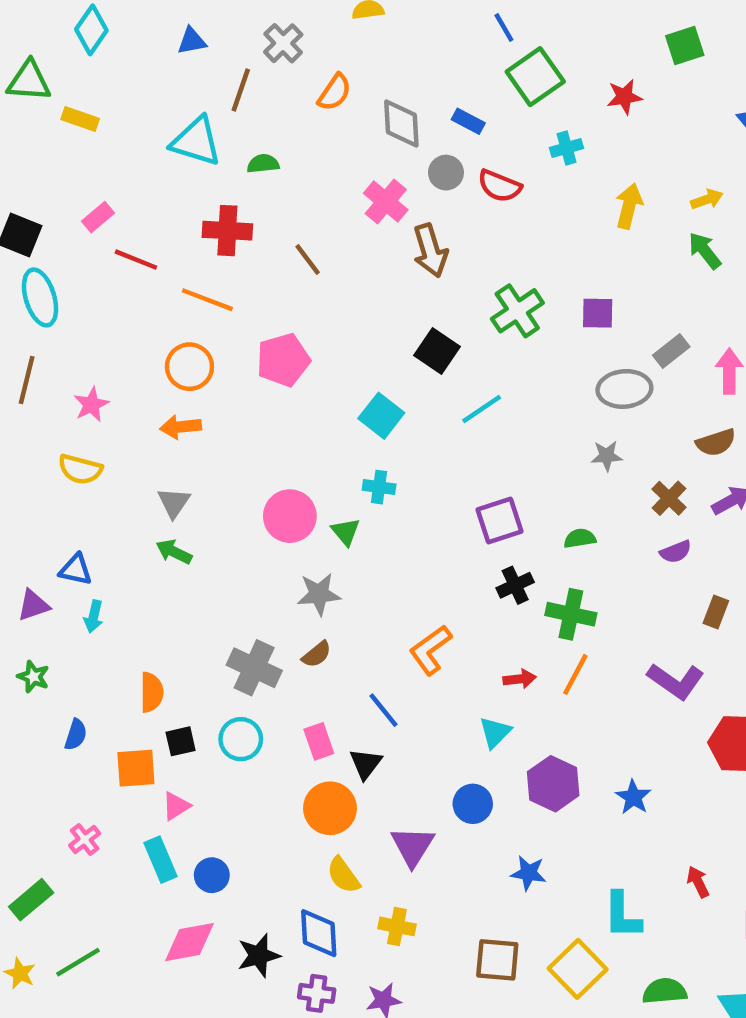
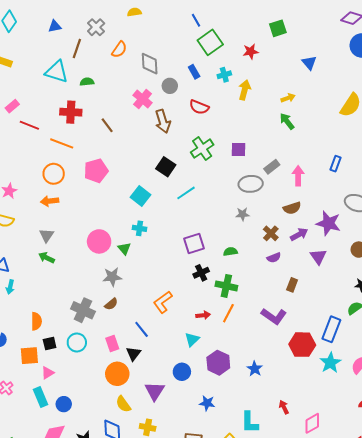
blue rectangle: (468, 121) -> (194, 72), moved, turned 32
red semicircle: (500, 186) -> (199, 107), moved
yellow arrow: (629, 206) -> (245, 90), moved

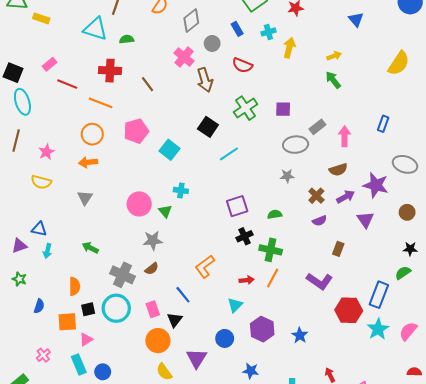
gray diamond: (150, 64) -> (191, 21), turned 55
cyan square: (140, 196) -> (169, 150), moved
green arrow: (47, 258) -> (90, 248), moved
cyan circle: (77, 342) -> (116, 308), size x1.4

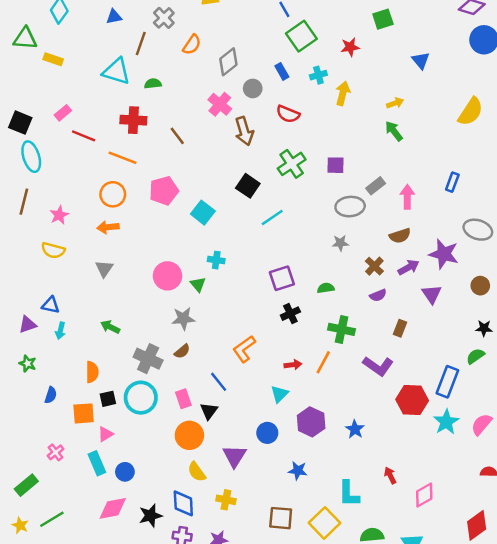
green cross: (271, 250) -> (342, 329), moved

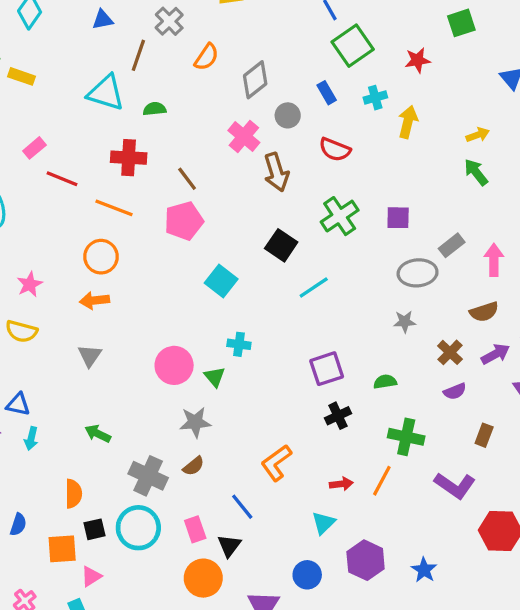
pink pentagon: (164, 191) -> (184, 221), moved

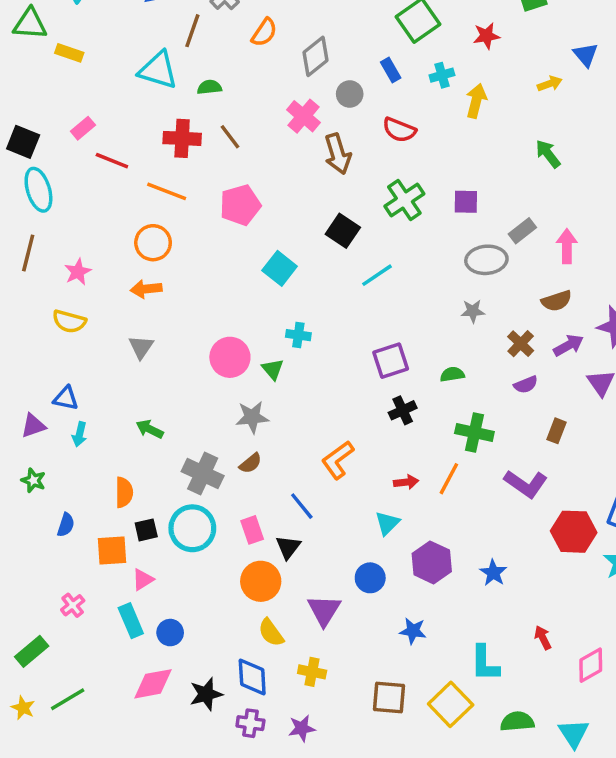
yellow arrow: (478, 135) -> (550, 84), moved
brown line: (187, 179) -> (230, 137), moved

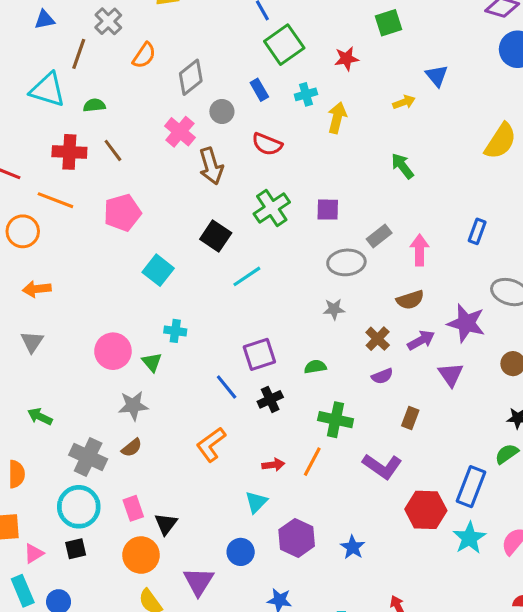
orange circle: (153, 243) -> (23, 231), moved
blue line: (302, 506) -> (227, 387), moved
black square: (146, 530) -> (76, 549), moved

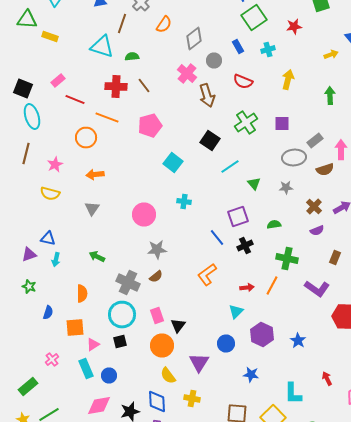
yellow arrow: (337, 118) -> (288, 80), moved
green arrow: (402, 166) -> (330, 96), turned 36
brown semicircle: (410, 300) -> (325, 170), moved
green triangle: (152, 362) -> (254, 184), moved

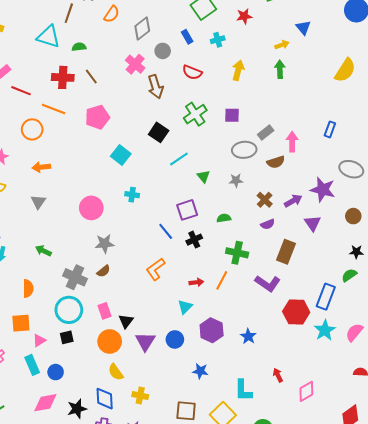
green arrow: (330, 96) -> (280, 69), moved
brown rectangle: (335, 258) -> (286, 252), size x1.6
purple triangle: (199, 362) -> (145, 341), moved

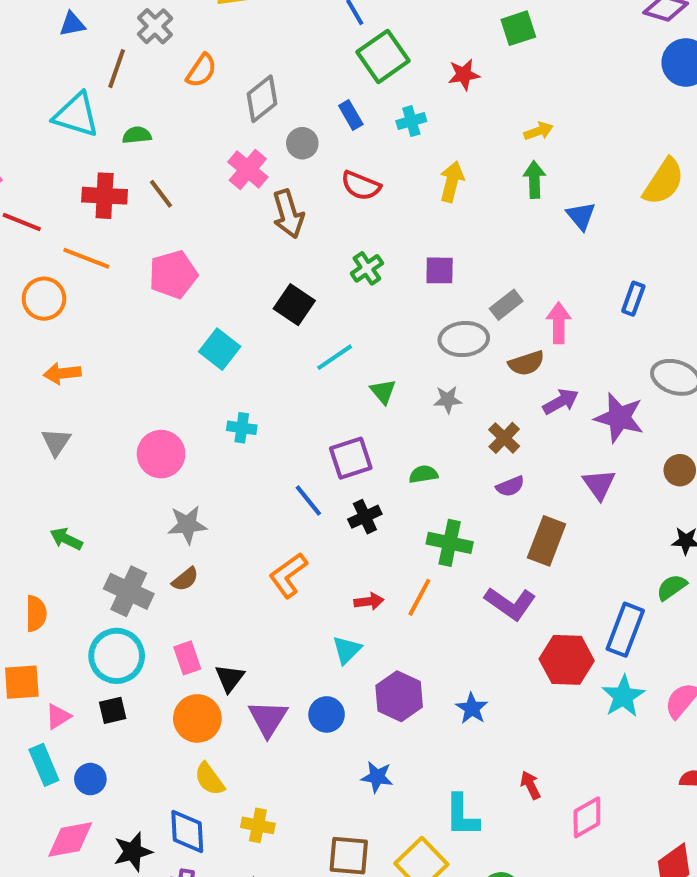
blue triangle: (303, 27) -> (581, 216), moved
green cross: (195, 114) -> (367, 268), size x0.7
purple arrow: (293, 201) -> (561, 402), moved

